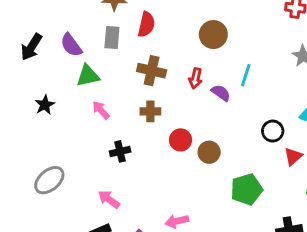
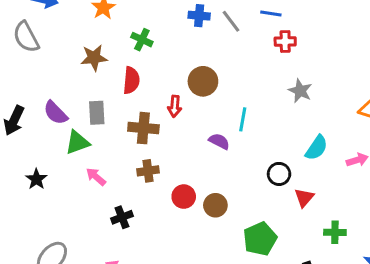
gray rectangle: (112, 37) -> (97, 113), moved
red arrow: (196, 78) -> (175, 106), moved

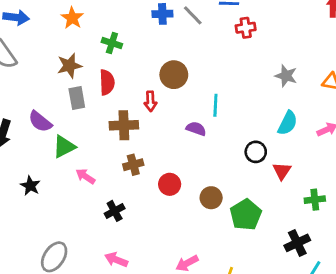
gray star: (300, 91) -> (286, 76), moved
gray rectangle: (97, 113) -> (77, 98), moved
brown circle: (215, 205) -> (211, 198), moved

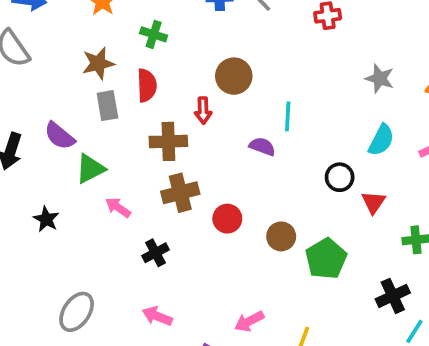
brown cross: (133, 165) -> (180, 193), size x1.4

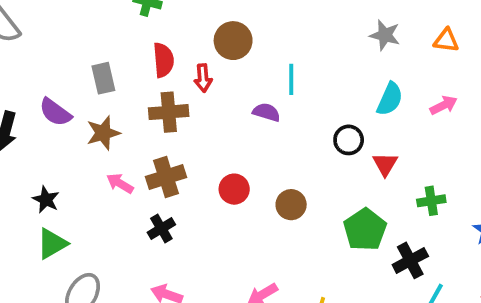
brown star: (98, 63) -> (103, 133), moved
red semicircle: (147, 85) -> (163, 60), moved
green triangle: (90, 169) -> (52, 244), moved
brown cross: (180, 193) -> (166, 177), moved
green pentagon: (326, 259) -> (365, 230), moved

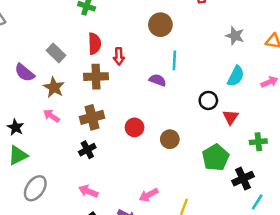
brown circle: (233, 41) -> (160, 25), moved
gray rectangle: (103, 78) -> (56, 53), turned -36
brown star: (103, 133) -> (54, 87), turned -30
pink arrow: (120, 183) -> (51, 116), moved

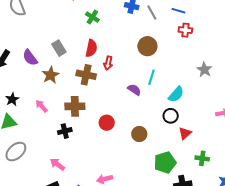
cyan semicircle: (236, 76) -> (176, 94), moved
pink arrow: (51, 116) -> (41, 106), moved
brown circle: (170, 139) -> (139, 134), moved

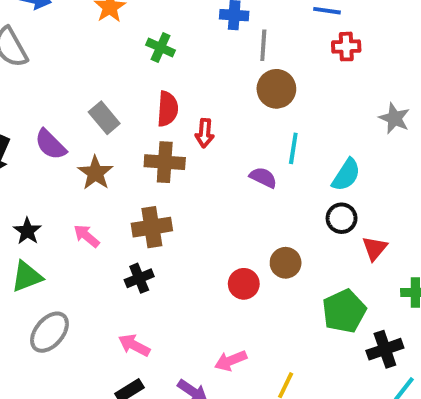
gray line: (152, 12) -> (263, 45), moved, turned 42
red circle: (107, 123) -> (244, 284), moved

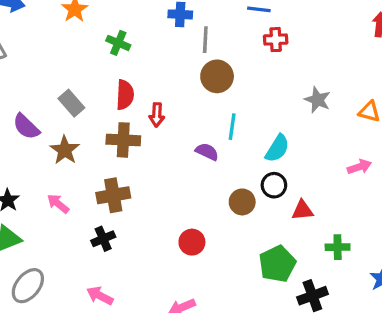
red triangle: (375, 248) -> (302, 210), turned 45
brown circle: (286, 263) -> (242, 202), moved

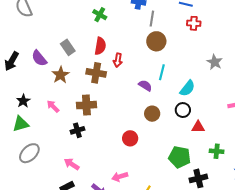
brown circle: (242, 202) -> (152, 114), moved
green pentagon: (277, 264) -> (180, 157), turned 30

